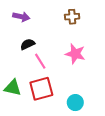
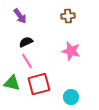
purple arrow: (21, 17) -> (20, 16), turned 42
pink line: (40, 61) -> (27, 61), moved

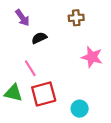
black semicircle: (26, 42) -> (39, 38), moved
pink star: (71, 51) -> (92, 57), moved

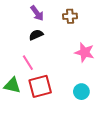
purple arrow: (22, 18) -> (37, 13), moved
cyan circle: (80, 109) -> (81, 92), moved

